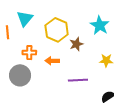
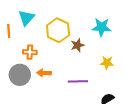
cyan star: (100, 25) -> (101, 27), turned -30
orange arrow: (52, 61) -> (44, 73), moved

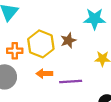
yellow hexagon: (58, 30) -> (41, 44), moved
orange arrow: (44, 73) -> (44, 74), moved

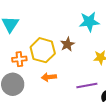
purple line: (71, 82) -> (87, 85), moved

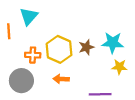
cyan star: (89, 22) -> (113, 43), moved

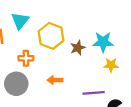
yellow hexagon: (59, 49) -> (51, 36), moved

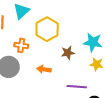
brown star: (78, 48) -> (68, 53), moved

